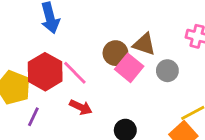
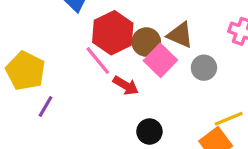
red hexagon: (45, 72) -> (113, 33), moved
red arrow: (81, 107) -> (126, 86), moved

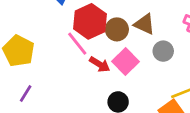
pink square: (160, 60) -> (125, 62), moved
purple line: (46, 106) -> (26, 93), moved

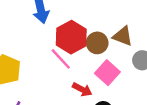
red arrow: (100, 64) -> (82, 89), moved

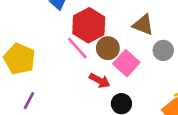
brown circle: (97, 43) -> (108, 48), moved

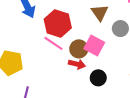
brown triangle: (143, 25) -> (100, 13), turned 48
brown circle: (108, 48) -> (79, 49), moved

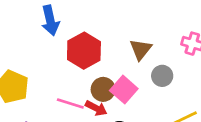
pink line: (53, 43) -> (70, 103), moved, turned -30

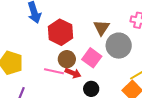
gray circle: (162, 76) -> (119, 46), size x1.6
brown circle: (103, 89) -> (67, 59), moved

